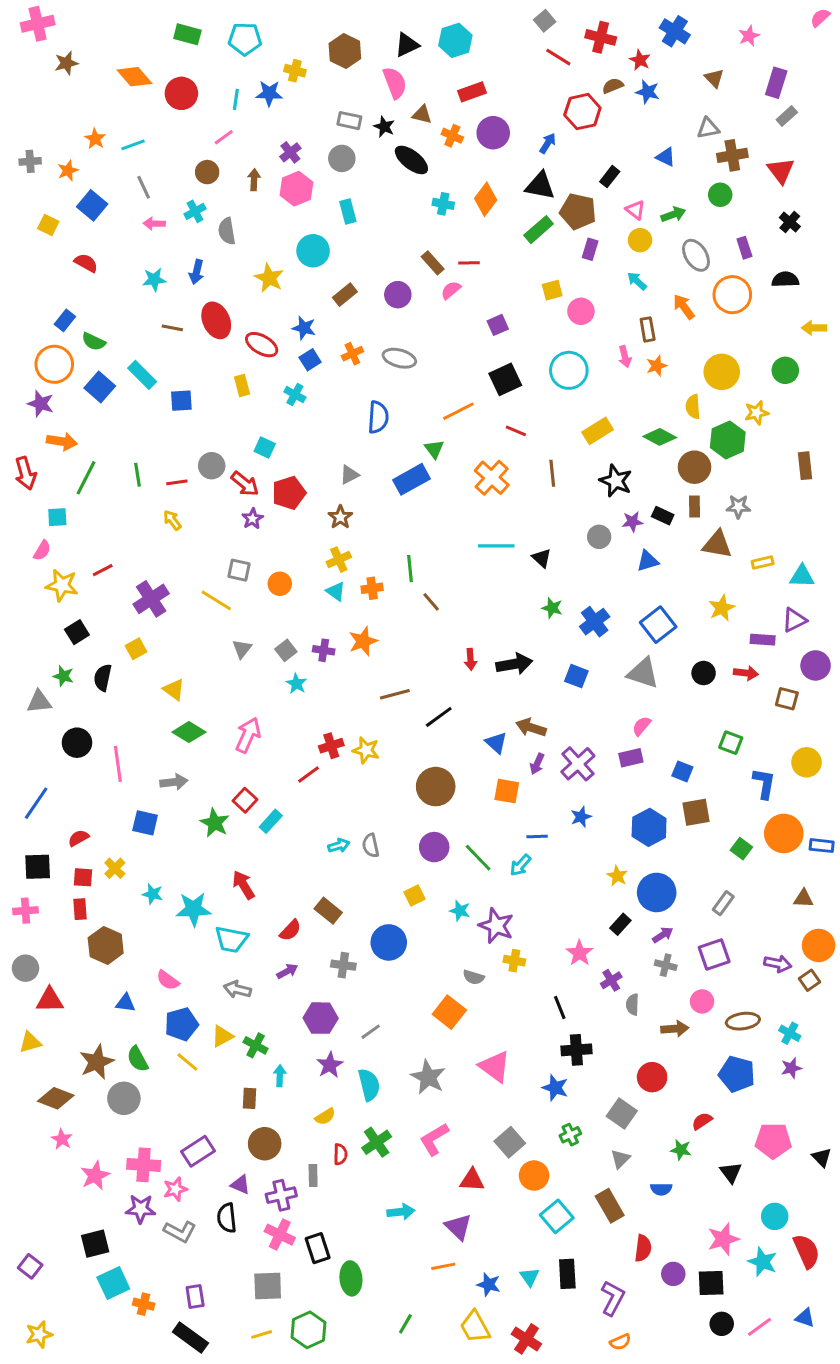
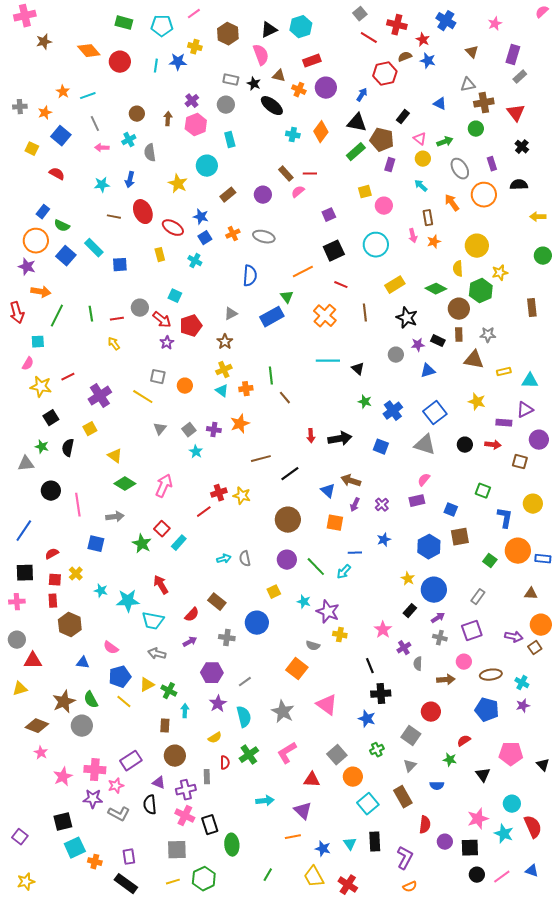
pink line: (224, 137) -> (194, 14), moved
green circle: (785, 370) -> (543, 256), moved
yellow star: (722, 608) -> (477, 402), turned -30
purple cross: (578, 764) -> (382, 505), size x0.6

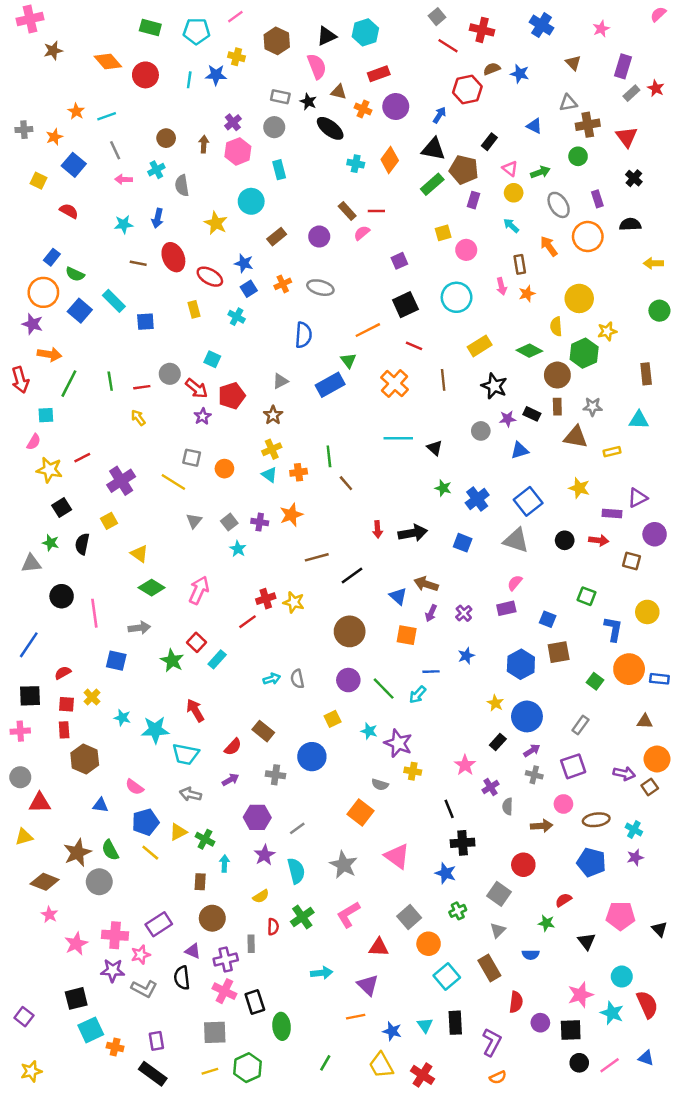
red star: (423, 40) -> (656, 88), moved
cyan triangle: (530, 381) -> (639, 420), moved

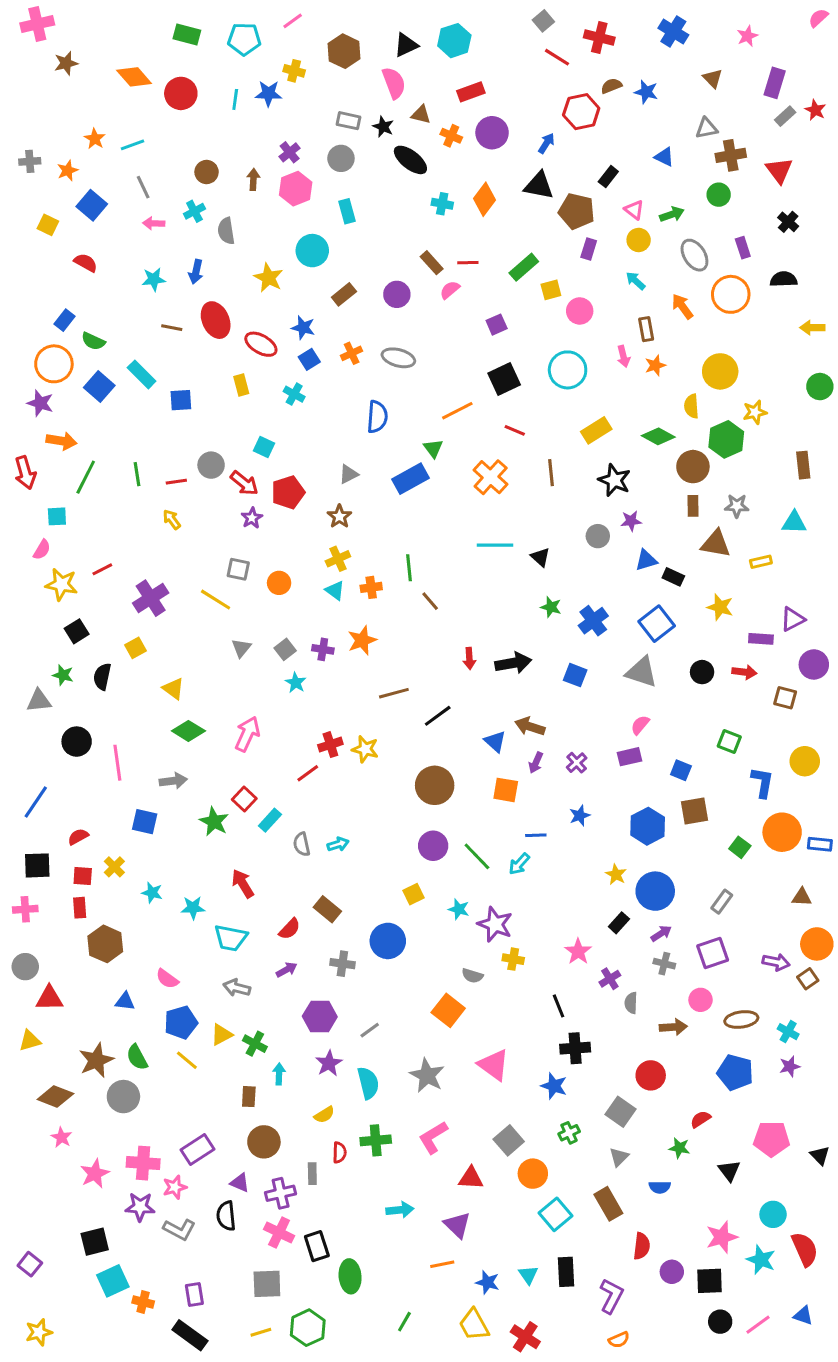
green rectangle: (432, 184) -> (524, 267), moved
black rectangle: (532, 414) -> (673, 577), moved
gray semicircle: (297, 679) -> (302, 844), moved
cyan star: (155, 730) -> (193, 908), size x0.7
green cross: (302, 917) -> (376, 1140), turned 30

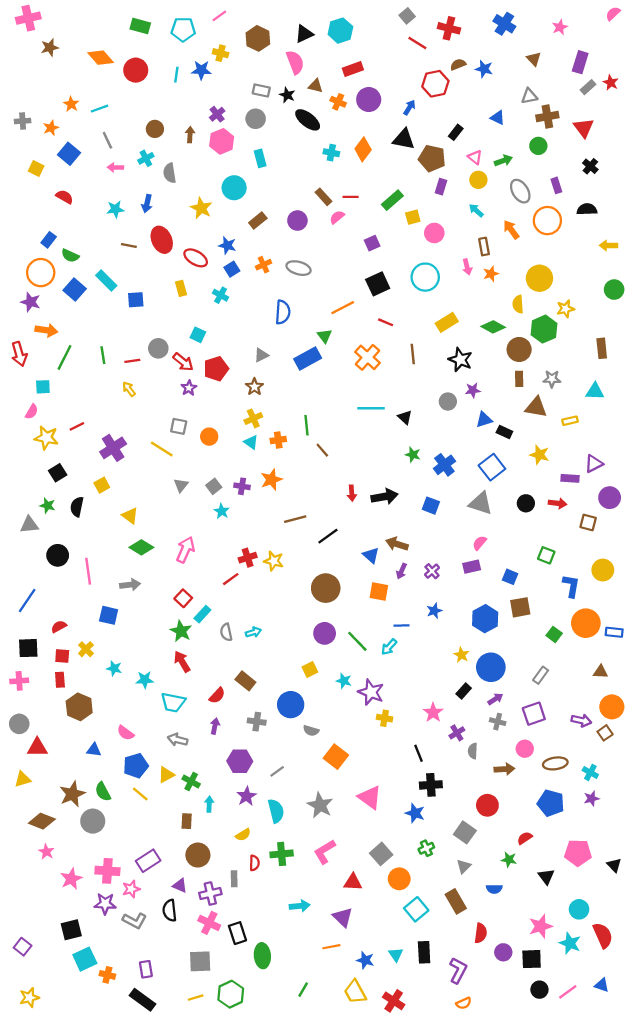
green star: (214, 822) -> (181, 631), moved
purple arrow: (287, 970) -> (215, 726), turned -49
gray semicircle: (472, 976) -> (311, 731), moved

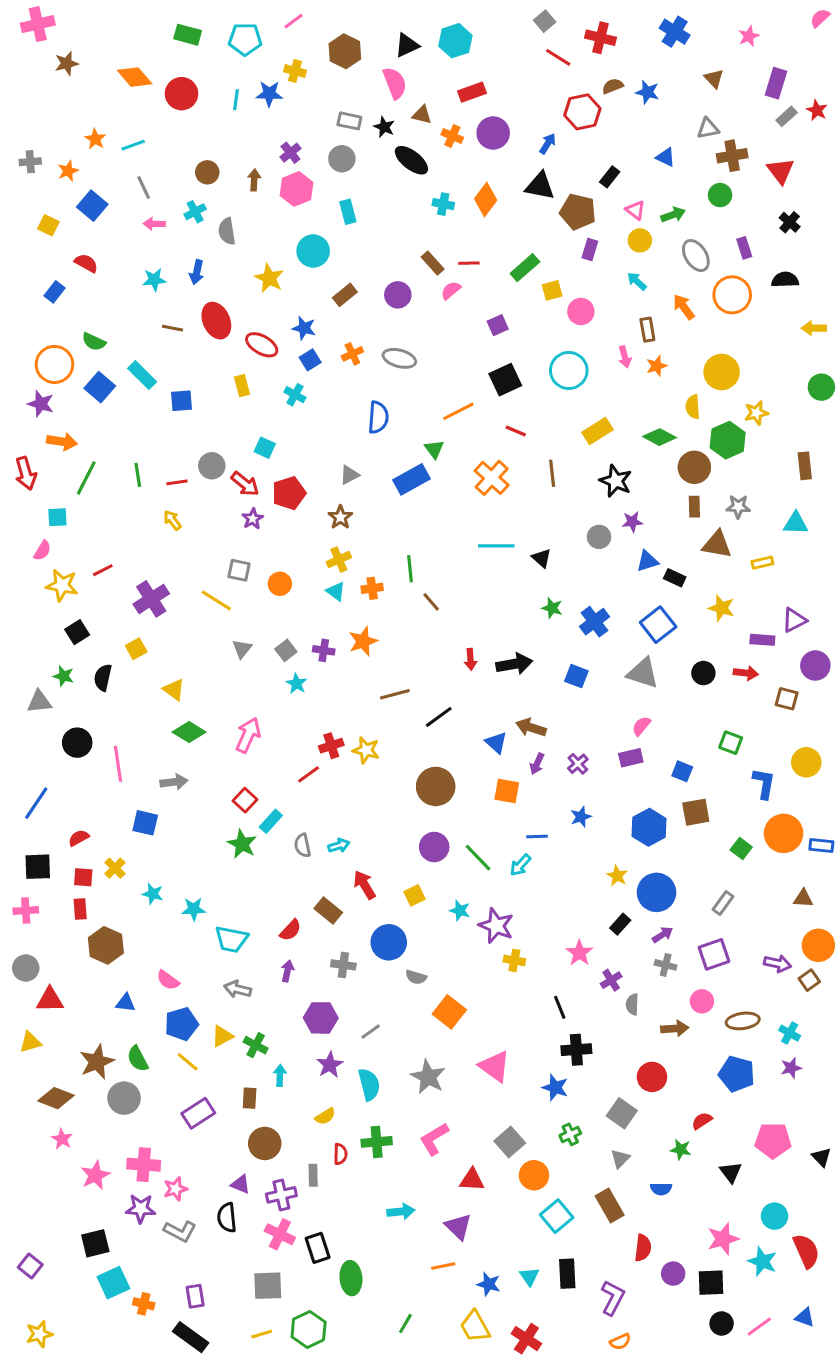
blue rectangle: (49, 240) -> (54, 292), moved
red arrow: (182, 662) -> (365, 885), moved
purple rectangle: (148, 861) -> (198, 1113), moved

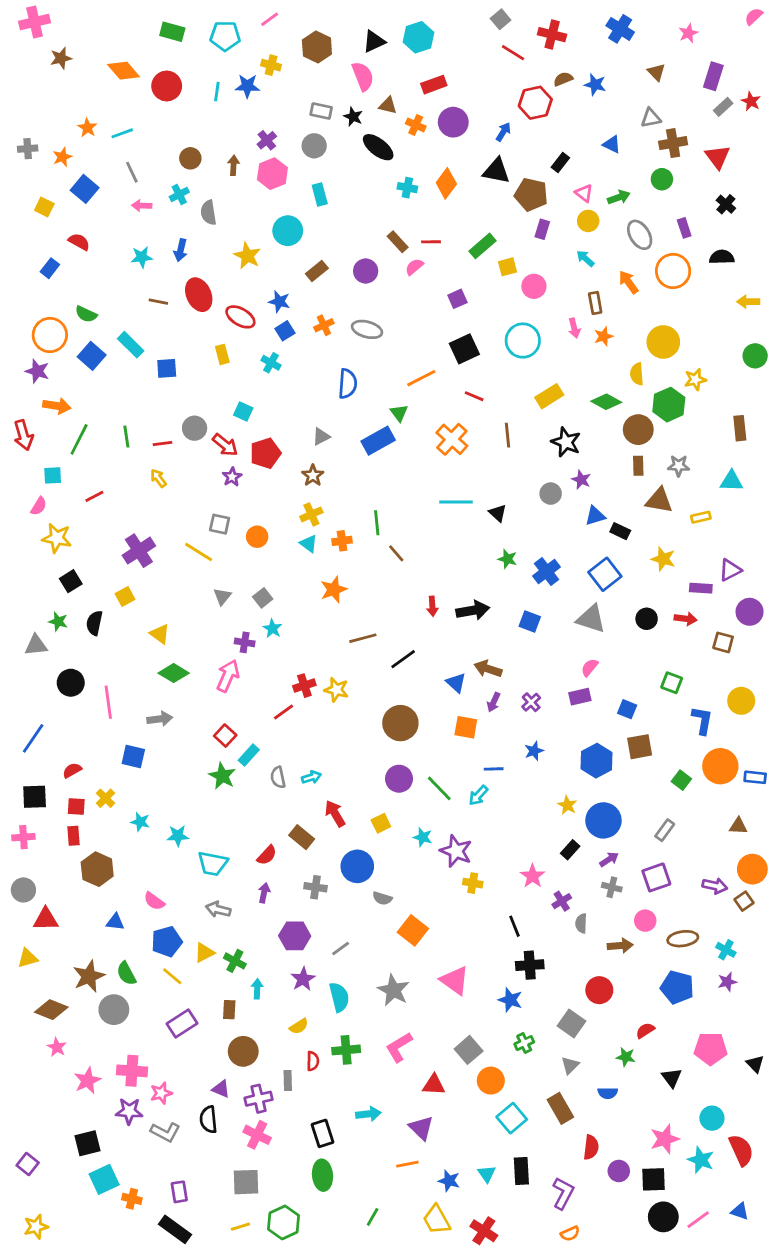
purple star: (632, 522) -> (581, 480), turned 30
red line: (103, 570) -> (94, 496), moved
purple cross: (324, 650) -> (245, 642), moved
black rectangle: (318, 1248) -> (323, 1133), moved
black circle: (722, 1323) -> (663, 1217), size x1.4

